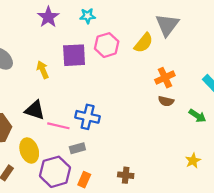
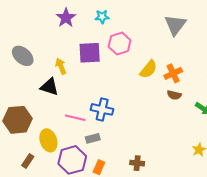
yellow semicircle: (144, 43) -> (148, 69), moved
black triangle: (35, 110) -> (49, 87), moved

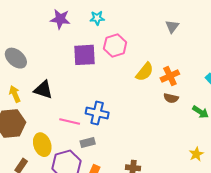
purple star: (66, 18) -> (60, 19), turned -30
gray triangle: (175, 25) -> (172, 26), size x0.6
yellow arrow: (61, 66) -> (15, 94), moved

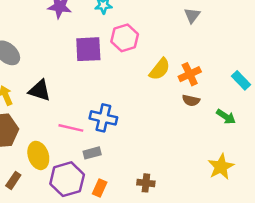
yellow star: (196, 154) -> (221, 167), size x1.5

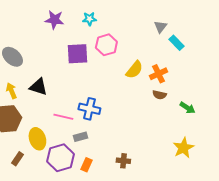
cyan rectangle: (241, 80) -> (176, 43), moved

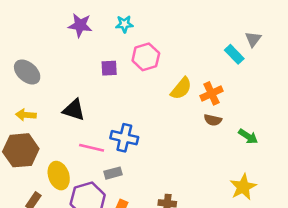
gray triangle: (160, 27) -> (253, 39), moved
purple square: (77, 54) -> (109, 68), size x0.6
black triangle: (38, 87) -> (74, 110), moved
yellow arrow: (11, 91) -> (26, 115), turned -63

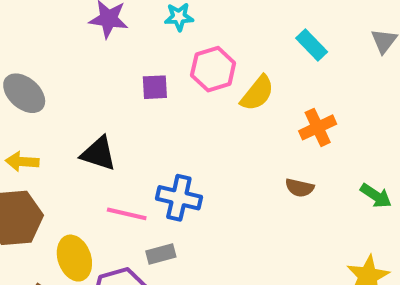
cyan rectangle: (234, 54) -> (312, 45), moved
yellow semicircle: (181, 88) -> (257, 93), moved
brown semicircle: (213, 120) -> (300, 188), moved

